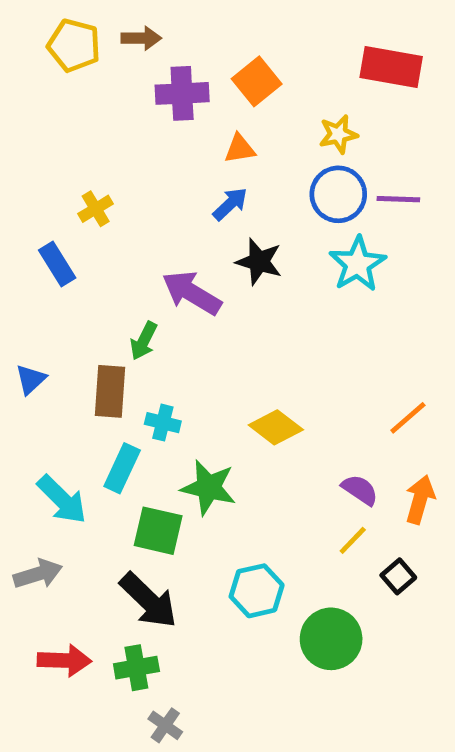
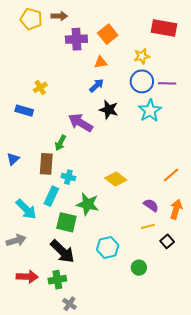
blue rectangle: (57, 264) -> (24, 111), turned -42
yellow line: (353, 540) -> (148, 226), turned 32
green circle: (331, 639) -> (139, 268), size x0.6

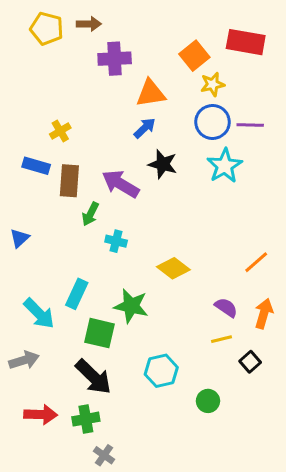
orange square: (108, 34) -> (194, 56), moved
orange triangle: (101, 62) -> (151, 93), size x1.5
brown rectangle: (46, 164) -> (69, 181), moved
cyan cross: (68, 177) -> (116, 241), moved

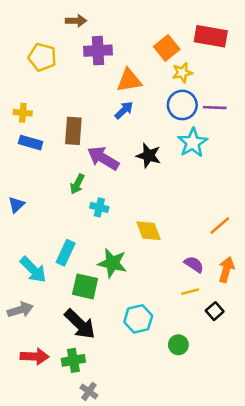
yellow pentagon: (47, 28) -> (42, 57), moved
yellow cross: (60, 131) -> (23, 113), moved, turned 36
black star: (163, 164) -> (149, 156), moved
brown rectangle: (69, 181) -> (73, 131), moved
yellow diamond: (173, 268) -> (149, 231), turned 32

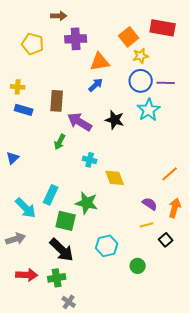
cyan cross: (99, 207) -> (90, 160), moved

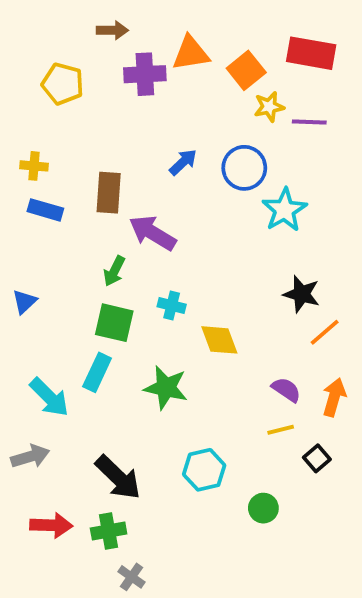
orange triangle: (100, 62) -> (191, 53), moved
blue circle: (141, 81) -> (244, 168), moved
purple line: (166, 83) -> (309, 122), moved
black star: (115, 120) -> (302, 294), moved
green square: (66, 221) -> (114, 323), moved

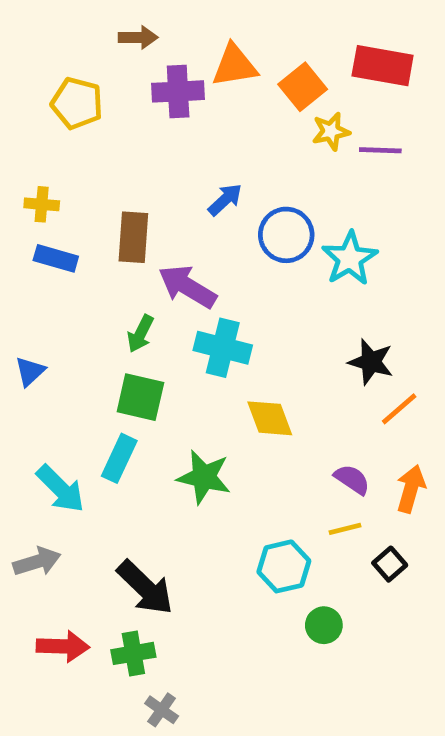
blue circle: (244, 168) -> (286, 235), moved
cyan cross: (172, 305) -> (223, 348), moved, size x1.6
cyan hexagon: (204, 470) -> (284, 566), moved

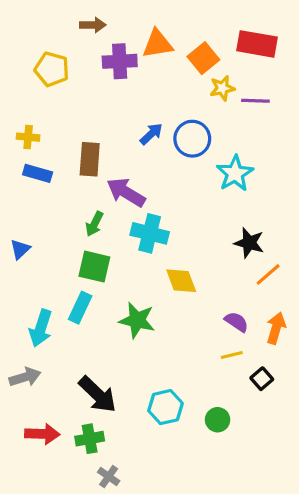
blue circle: (286, 235) -> (192, 139), moved
cyan arrow: (60, 489) -> (41, 328), turned 63
cyan hexagon: (284, 566) -> (165, 407), moved

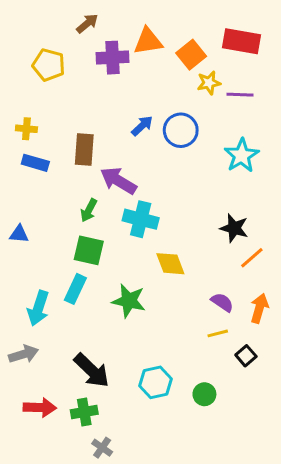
brown arrow: (93, 25) -> (87, 23), turned -40
cyan star: (235, 173) -> (242, 155), moved
blue triangle: (20, 249) -> (19, 234), turned 48

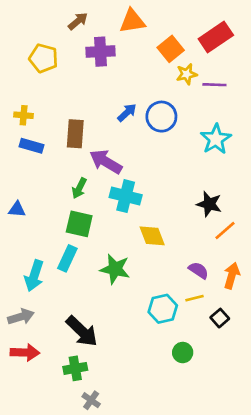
orange triangle: (148, 41) -> (132, 21), moved
red rectangle: (242, 41) -> (216, 37), turned -44
cyan hexagon: (155, 382) -> (163, 309), moved
red arrow: (40, 408) -> (25, 353), moved

